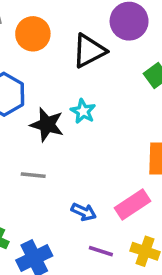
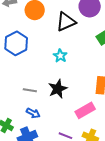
black star: (47, 125) -> (58, 89), moved, turned 30
blue arrow: (84, 212) -> (33, 113), moved

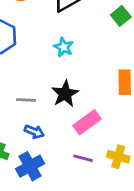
pink rectangle: (85, 110) -> (87, 122), moved

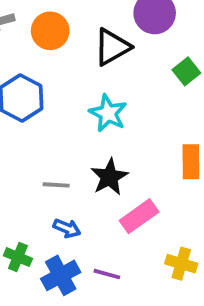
cyan star: (64, 47) -> (108, 113), size x1.4
purple line: (83, 158) -> (107, 274), moved

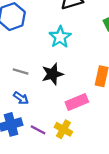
pink rectangle: (139, 216) -> (77, 102), moved
yellow cross: (181, 264) -> (63, 129), moved

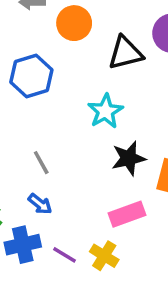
gray line: (21, 72) -> (41, 163), turned 42
black star: (52, 74) -> (129, 158), moved

